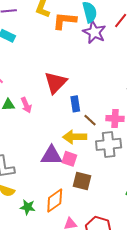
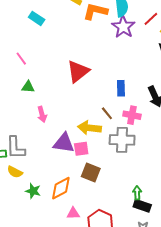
blue rectangle: (75, 104) -> (121, 88), moved
pink arrow: (26, 105) -> (42, 114), moved
pink square: (69, 159) -> (81, 149), turned -35

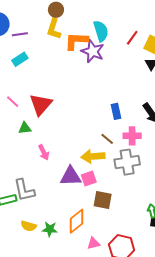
cyan rectangle: (37, 18) -> (20, 59), turned -56
purple star: (123, 27) -> (93, 51), moved
red triangle: (78, 71) -> (41, 104), moved
yellow semicircle: (15, 172) -> (29, 226), moved

